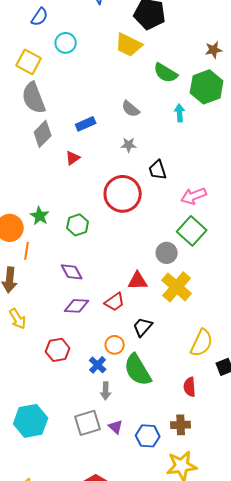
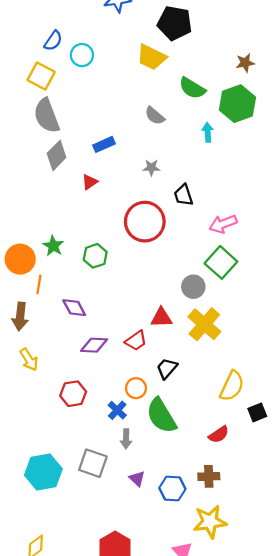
blue semicircle: (40, 17) -> (53, 41), moved
gray semicircle: (131, 109) -> (155, 116), moved
purple diamond: (72, 272) -> (74, 308), moved
red semicircle: (190, 387) -> (219, 434), turned -120
gray square: (88, 423) -> (93, 463), moved, turned 36

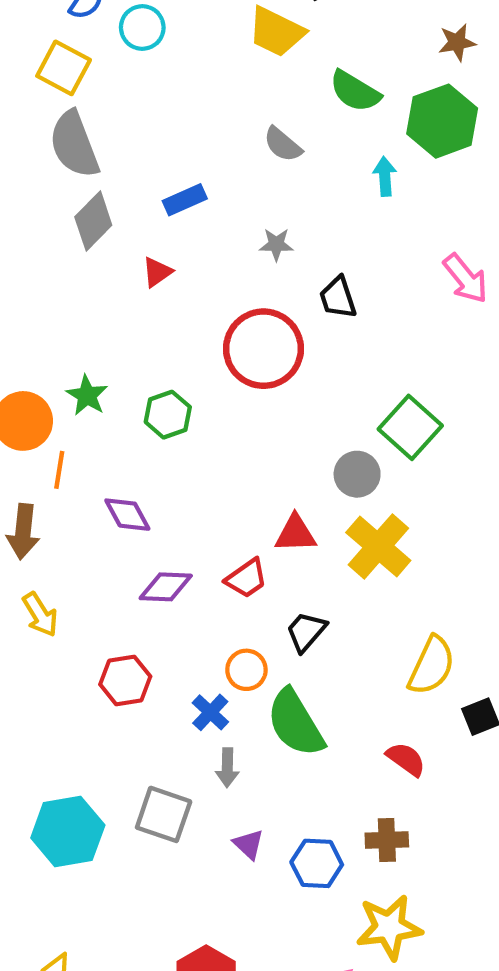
pink arrow: (223, 224) -> (466, 278), moved, turned -108
red semicircle: (219, 434) -> (406, 759), turned -110

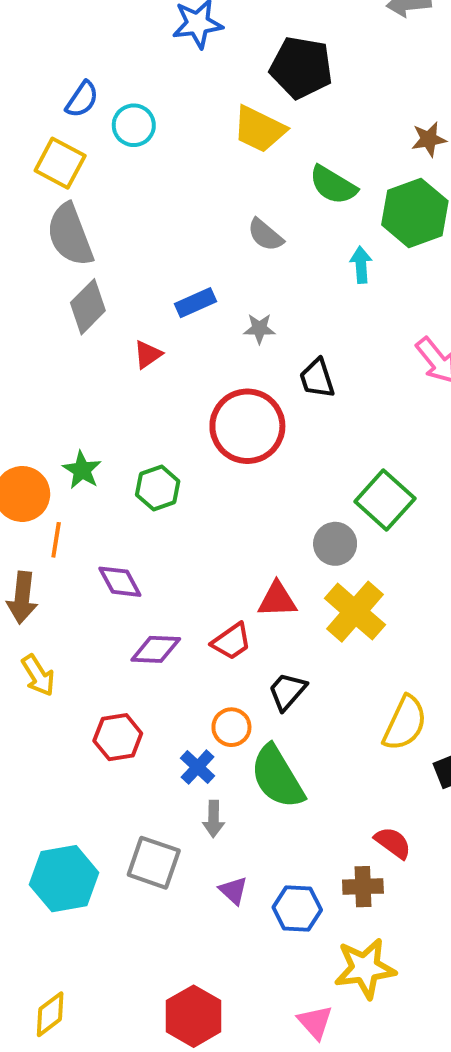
blue rectangle: (185, 200) -> (196, 303), moved
red semicircle: (406, 759) -> (393, 843), moved

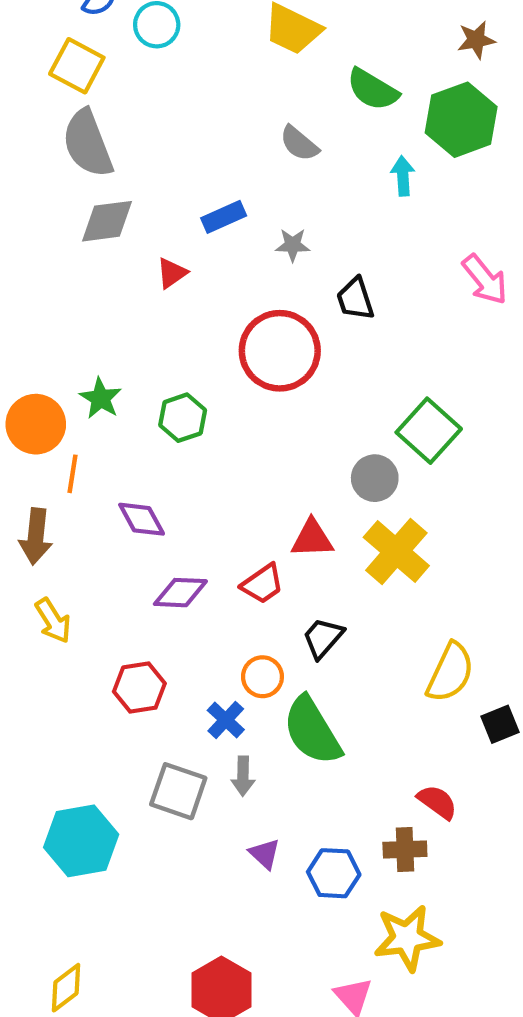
gray diamond: (88, 307) -> (107, 221), turned 38
gray square: (154, 863) -> (178, 791), moved

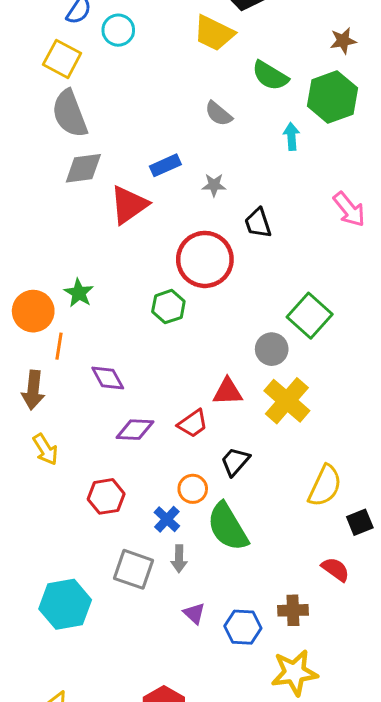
red triangle: (172, 273) -> (129, 205), size x1.8
green hexagon: (183, 418) -> (168, 307), moved
red semicircle: (437, 802) -> (335, 569), moved

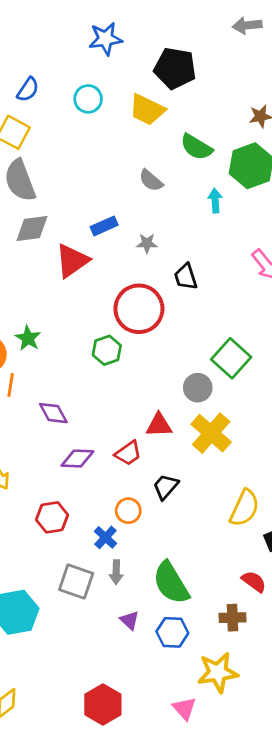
cyan circle: (118, 30) -> (88, 99), moved
green semicircle: (228, 527) -> (171, 583), moved
brown cross: (293, 610) -> (232, 618), moved

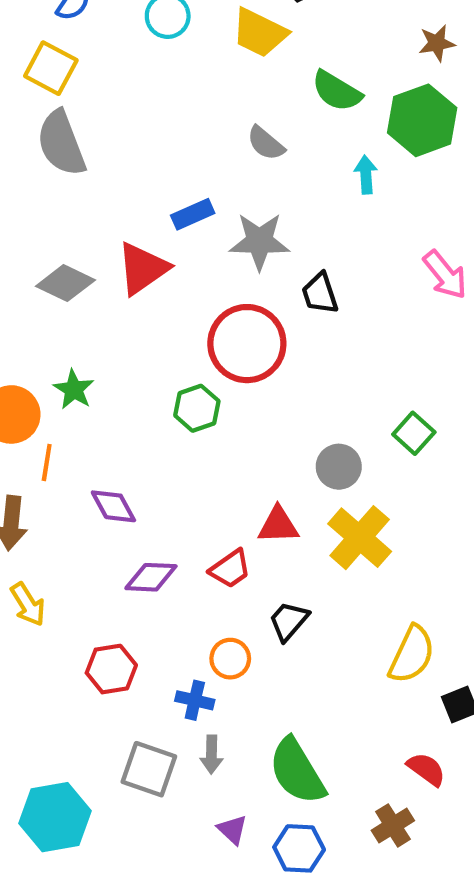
gray diamond: (32, 229) -> (65, 283), moved, turned 33
gray star: (147, 243) -> (259, 241), size x1.8
green square: (231, 358) -> (414, 433), moved, size x0.7
blue cross: (105, 537) -> (195, 700), turned -30
brown cross: (232, 618) -> (393, 825), turned -30

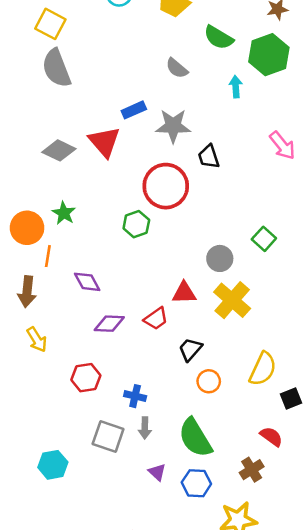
red triangle: (143, 268) -> (104, 142), turned -36
orange circle: (230, 659) -> (209, 381), moved
cyan hexagon: (55, 817) -> (53, 465), size x0.7

